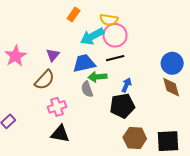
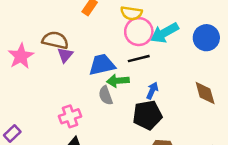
cyan arrow: (92, 36) -> (165, 33), moved
blue circle: (172, 63) -> (206, 38), moved
brown semicircle: (45, 80) -> (55, 40), moved, turned -120

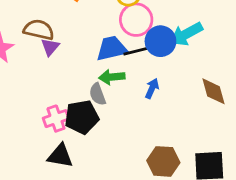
cyan arrow: (165, 33) -> (186, 34), moved
blue circle: (206, 38) -> (160, 41), moved
blue trapezoid: (102, 65) -> (112, 48), moved
black pentagon: (147, 115) -> (82, 117), moved

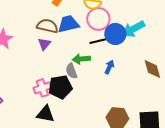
brown semicircle: (39, 30) -> (47, 26), moved
purple triangle: (50, 47) -> (44, 44), moved
blue trapezoid: (112, 48) -> (68, 24), moved

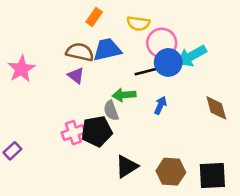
pink circle: (98, 19) -> (162, 43), moved
purple triangle: (44, 44) -> (76, 75), turned -32
black triangle: (45, 114) -> (127, 166), moved, turned -42

